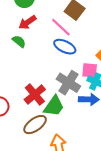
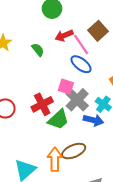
red arrow: (27, 22) -> (64, 35), moved
pink square: (90, 70) -> (66, 87), moved
brown ellipse: (35, 125) -> (74, 151), moved

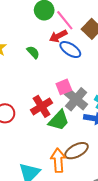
pink line: (81, 45) -> (65, 20), moved
blue ellipse: (81, 64) -> (70, 49), moved
pink square: (66, 87) -> (64, 87), turned -35

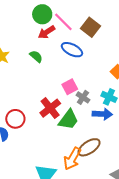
red arrow: (58, 36) -> (47, 32), moved
gray cross: (76, 99) -> (83, 97), size x0.6
orange arrow: (58, 160) -> (72, 159), turned -140

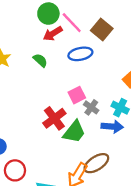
blue ellipse: (72, 50) -> (80, 54), turned -40
red circle: (15, 119) -> (15, 170), moved

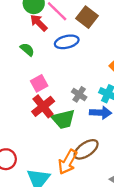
red arrow: (53, 34) -> (39, 23), turned 78
pink square: (77, 95) -> (39, 83), moved
green trapezoid: (74, 132) -> (63, 119), turned 40

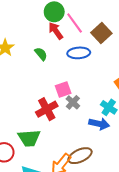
pink square: (39, 83) -> (63, 89), moved
gray cross: (79, 94) -> (73, 102), moved
green trapezoid: (63, 119) -> (29, 138), moved

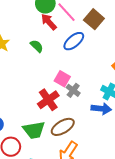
blue ellipse: (79, 53) -> (74, 41), turned -30
pink square: (63, 89) -> (62, 79), turned -35
brown ellipse: (80, 156) -> (63, 127), moved

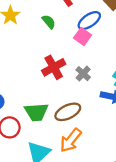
pink square: (62, 79) -> (83, 36), moved
red cross: (48, 100) -> (54, 67), moved

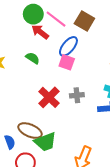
gray cross: (83, 74) -> (77, 95), turned -32
brown ellipse: (68, 112) -> (30, 131), moved, turned 65

